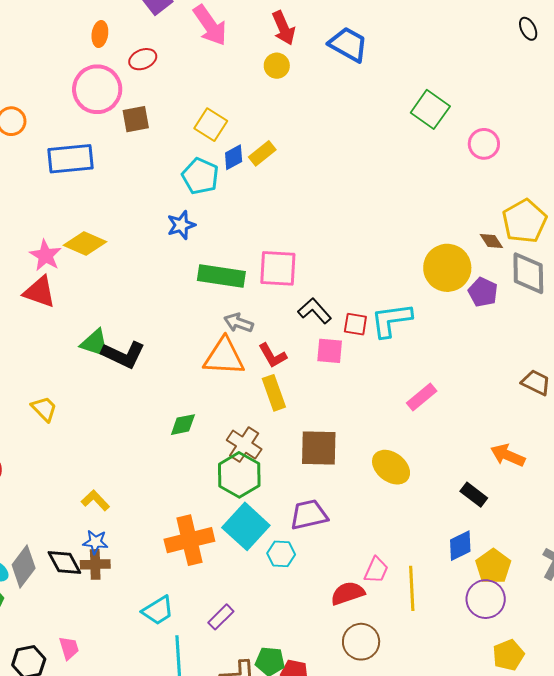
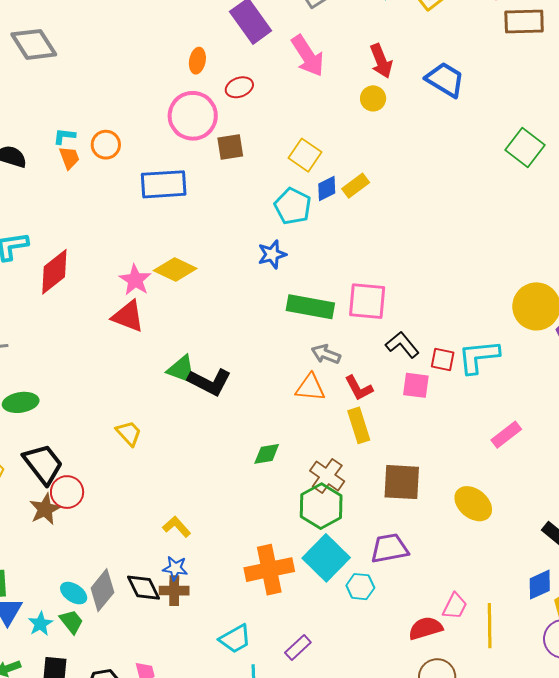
orange triangle: (224, 357) -> (310, 387), size x0.7

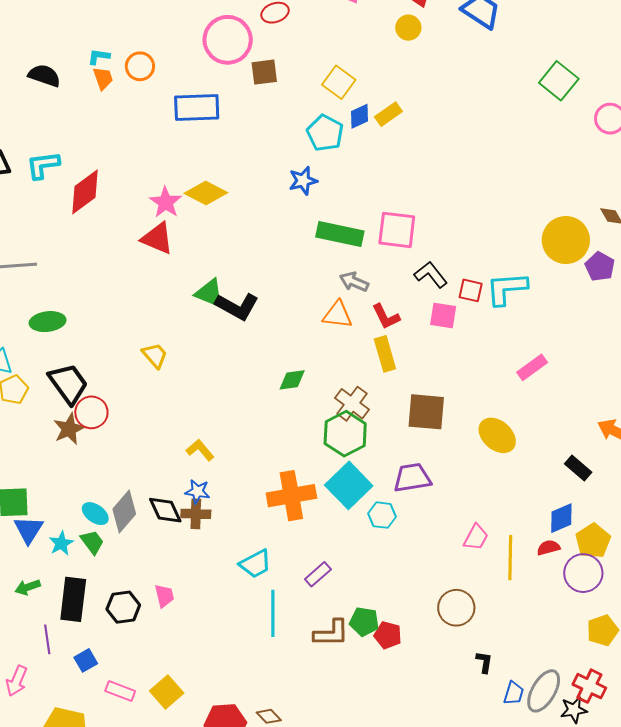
red semicircle: (425, 628) -> (548, 548), moved, size x0.7

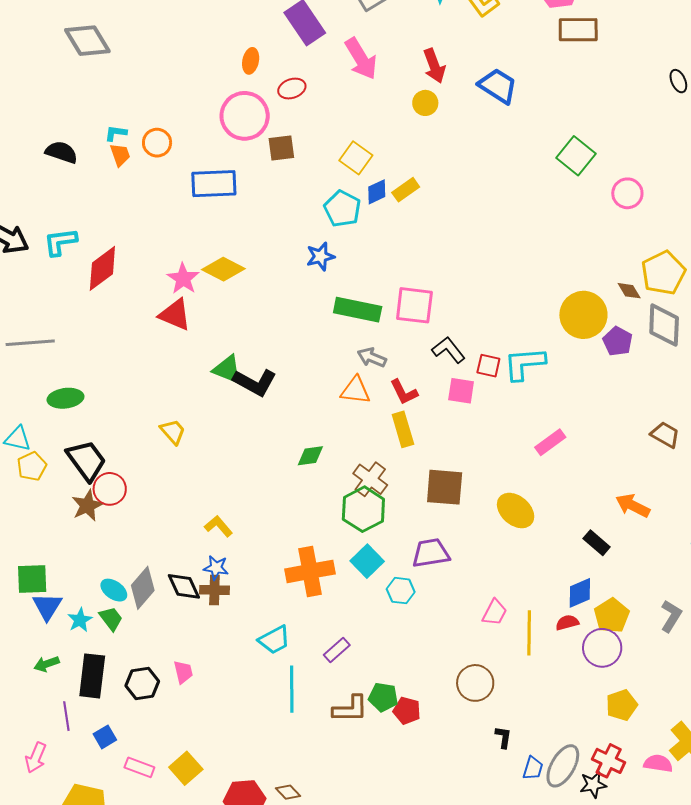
cyan square: (349, 485) -> (367, 561), size x0.7

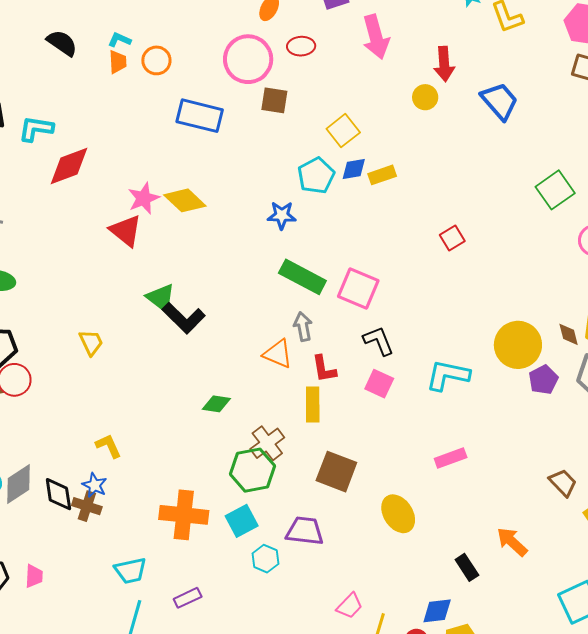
gray arrow: (372, 357) -> (303, 327), turned 40
red square: (488, 366) -> (452, 238), moved, turned 30

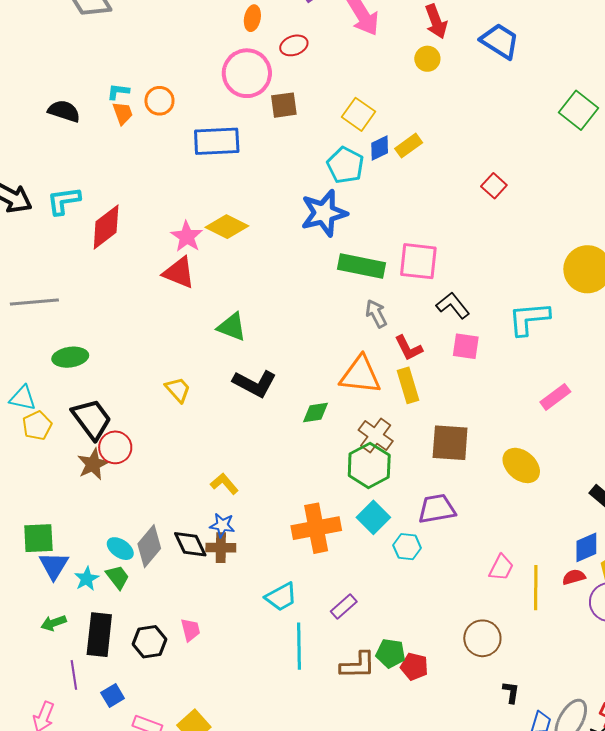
blue star: (282, 215) -> (324, 213), size x1.6
black L-shape: (184, 318) -> (255, 383), moved
orange triangle: (278, 354) -> (360, 375), moved, size x1.4

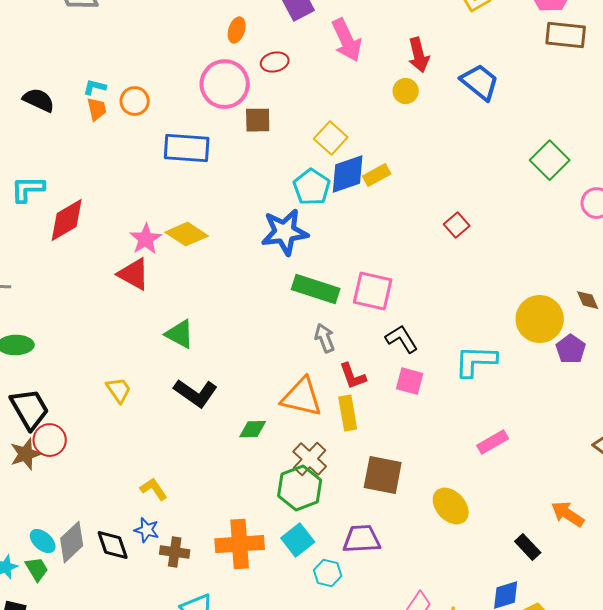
blue diamond: (380, 148) -> (348, 174), size x1.6
brown cross: (221, 548) -> (175, 552), moved

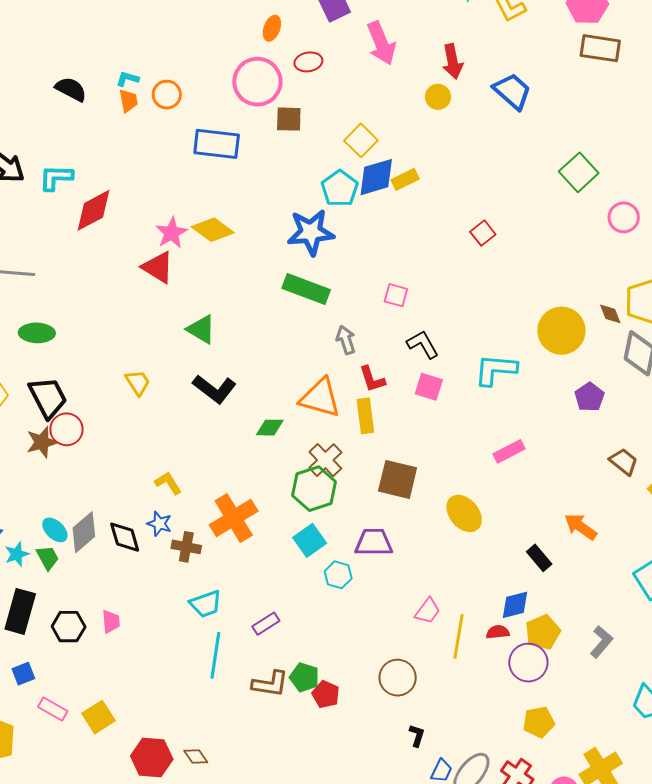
green rectangle: (316, 289) -> (306, 289), moved
pink square: (373, 291) -> (396, 295), size x0.6
purple pentagon: (571, 349) -> (589, 397), moved
orange cross: (240, 544) -> (234, 518), moved, turned -30

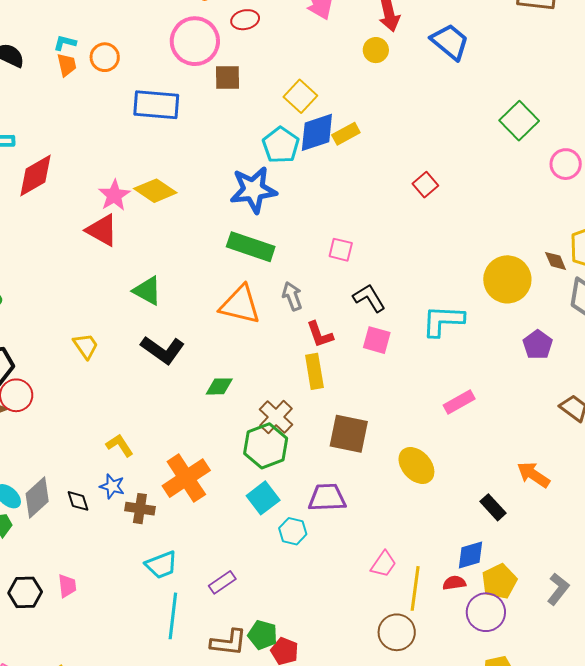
orange triangle: (320, 398) -> (240, 305), moved
black diamond: (125, 537) -> (78, 501), size x0.7
brown circle: (398, 678) -> (397, 632), moved

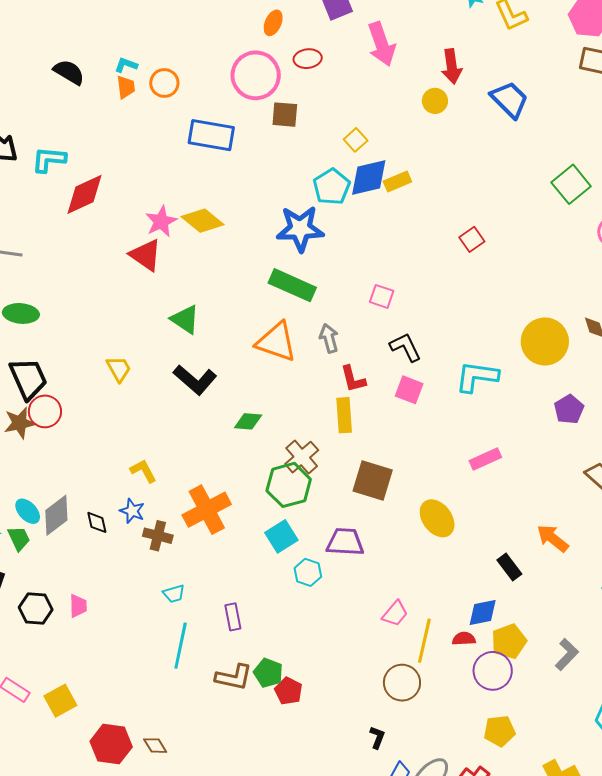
yellow square: (300, 96) -> (356, 140), size x0.7
cyan trapezoid: (161, 565) -> (174, 594), size x0.7
purple rectangle: (222, 582) -> (233, 617), turned -72

